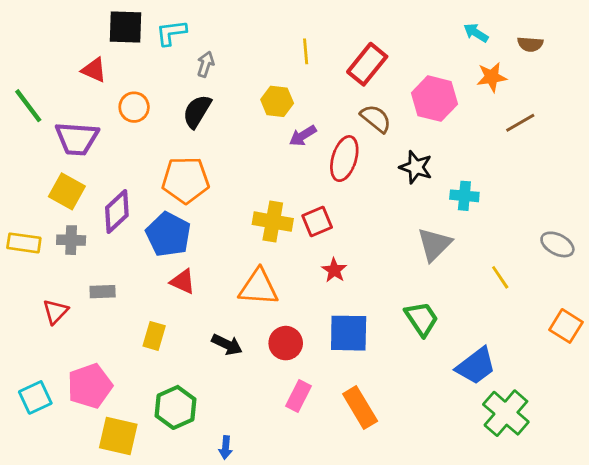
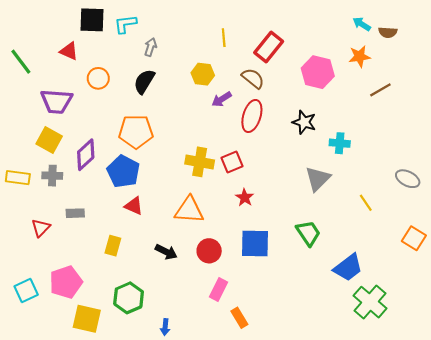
cyan arrow: (476, 33) -> (362, 24), moved
green line: (28, 106) -> (21, 62), moved
brown semicircle: (376, 119) -> (253, 78), moved
orange rectangle: (360, 407) -> (239, 318), moved, size x0.7

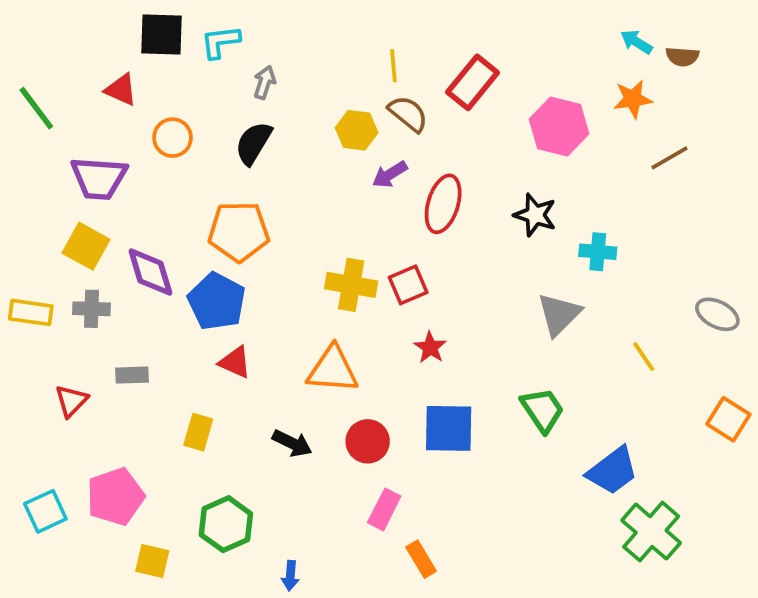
brown semicircle: (253, 78) -> (408, 114), moved
purple diamond: (86, 155) -> (150, 272), turned -64
yellow square: (87, 319) -> (152, 561), size x0.7

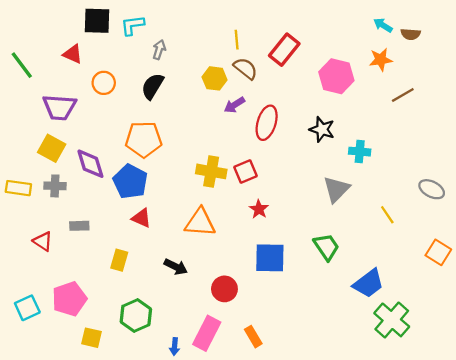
red triangle: (71, 401) -> (43, 241), turned -40
red circle: (368, 441) -> (224, 289), moved
pink rectangle: (384, 509) -> (207, 333), moved, size x1.4

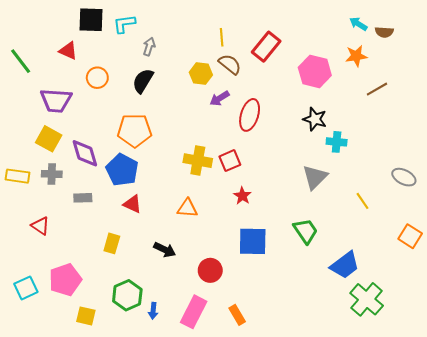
black star: (322, 129) -> (315, 119), moved
orange triangle: (200, 222) -> (187, 208), size x0.7
gray rectangle: (79, 226) -> (83, 198), moved
blue arrow: (175, 347) -> (153, 311), moved

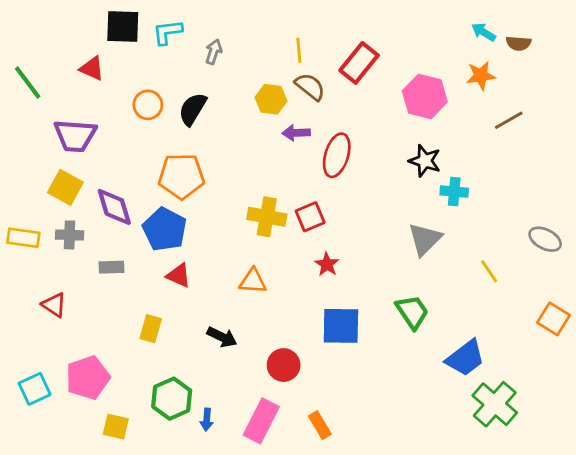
gray arrow: (149, 47) -> (214, 52), moved
orange circle: (97, 78) -> (148, 105), moved
purple arrow: (220, 98) -> (296, 133), turned 30

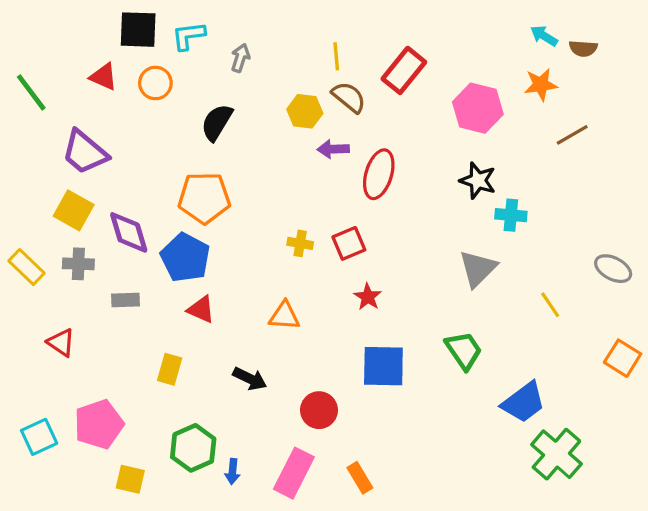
orange circle: (148, 105) -> (155, 83), moved
purple trapezoid: (75, 136) -> (85, 152), turned 36
yellow cross: (267, 217) -> (300, 243), size x0.6
yellow rectangle: (23, 238) -> (26, 267), turned 36

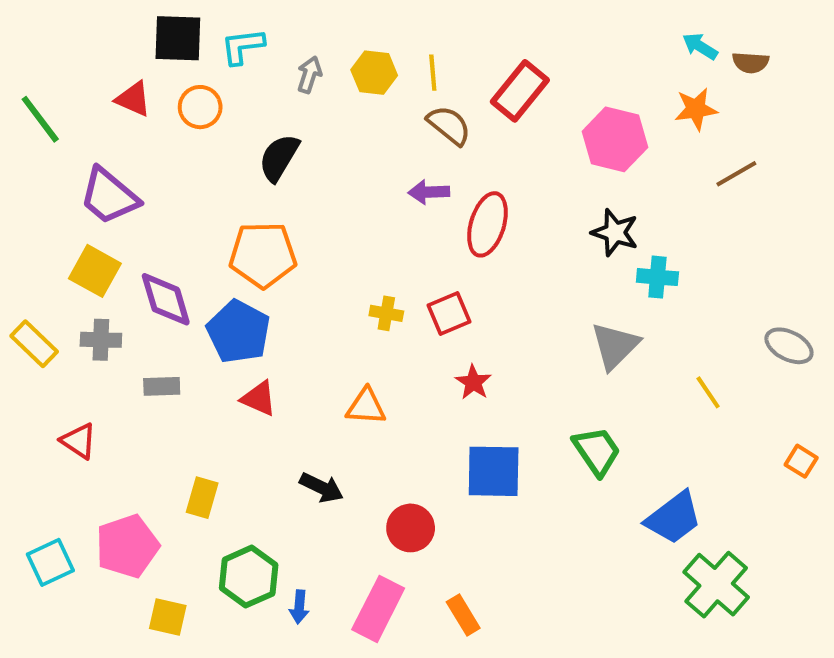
yellow hexagon: (305, 111) -> (374, 73), moved
orange square: (623, 358) -> (801, 461), size x0.7
yellow rectangle: (170, 369) -> (202, 498), moved

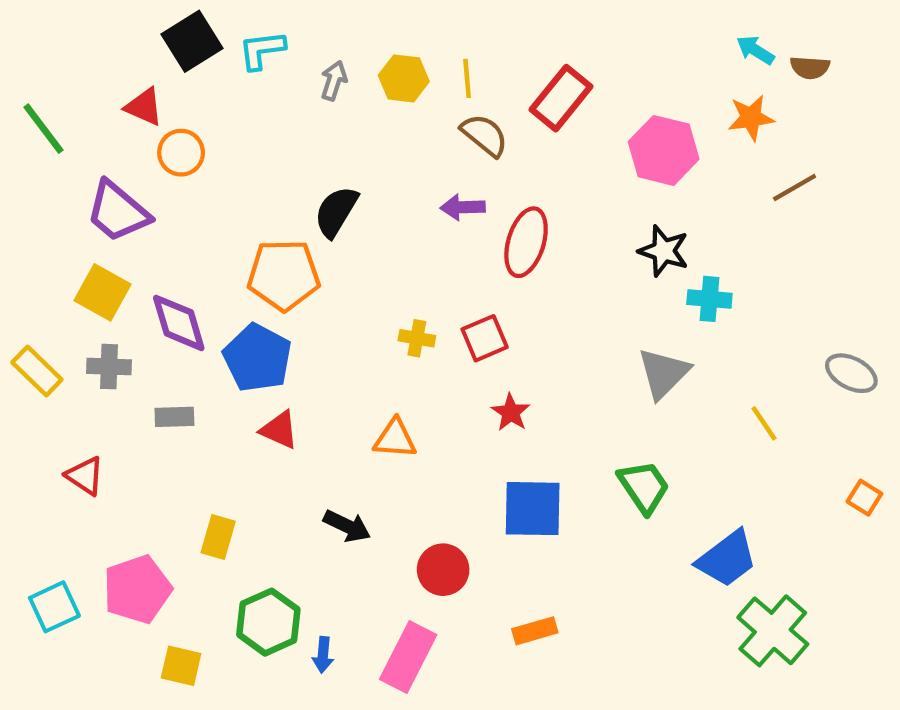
black square: (178, 38) -> (192, 41), turned -34
orange circle: (200, 107) -> (181, 153), moved
black semicircle: (279, 158) -> (336, 212), moved
orange rectangle: (463, 615) -> (535, 631), moved, turned -75

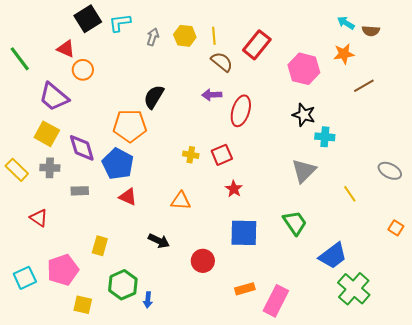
pink rectangle: (408, 657) -> (276, 301), moved

